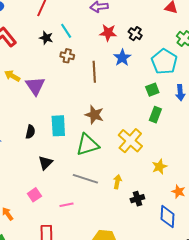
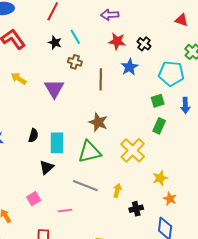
cyan pentagon: (164, 62) -> (171, 74), turned -30
purple triangle: (35, 86) -> (54, 89), moved
cyan rectangle: (58, 126) -> (57, 143), moved
orange star: (178, 192) -> (170, 199), moved

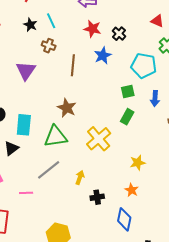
red triangle: (181, 20) -> (157, 21), moved
yellow star: (160, 178) -> (138, 163), moved
gray line: (85, 186) -> (49, 170), turned -65

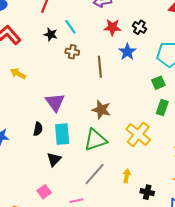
purple triangle: (26, 71) -> (55, 102), moved
black cross: (97, 197) -> (147, 192), turned 32

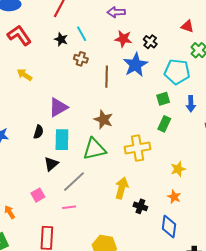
blue star: (127, 52) -> (135, 65), size x1.4
purple triangle: (55, 102) -> (58, 107), turned 30
yellow cross: (138, 134) -> (138, 148), turned 35
gray line: (95, 174) -> (74, 182), moved
yellow arrow: (127, 176) -> (122, 188), size x1.5

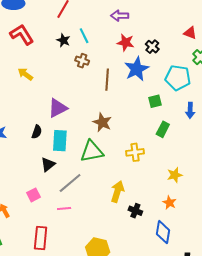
green square: (163, 99) -> (155, 101), moved
yellow cross: (138, 148) -> (135, 152), size x0.7

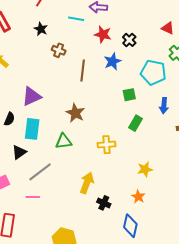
cyan line: (84, 36) -> (76, 19), moved, turned -56
blue star: (137, 69) -> (112, 61), size x0.7
green triangle: (92, 151) -> (63, 141), size x0.7

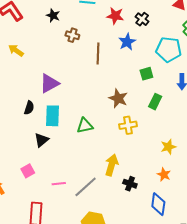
brown star: (75, 113) -> (118, 98), moved
gray line: (40, 172) -> (86, 187), moved

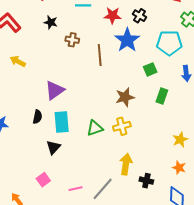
blue star: (127, 42) -> (127, 40), size x1.4
brown star: (118, 98) -> (125, 97), turned -30
yellow cross: (128, 125) -> (122, 126), moved

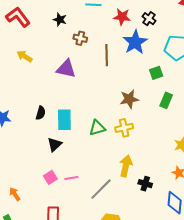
purple triangle: (55, 90) -> (66, 69), moved, turned 45
pink square: (43, 180) -> (50, 177), moved
pink line: (76, 189) -> (71, 178), moved

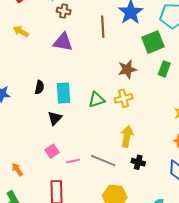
brown cross: (80, 38) -> (64, 11), moved
green square: (156, 73) -> (153, 42), size x1.6
pink line: (71, 178) -> (73, 161), moved
black cross: (145, 184) -> (138, 162), moved
gray line: (101, 189) -> (103, 161), turned 70

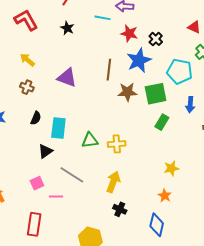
brown cross: (64, 11) -> (27, 87), moved
brown star: (127, 69) -> (127, 92), moved
gray line: (103, 161) -> (72, 175), moved

